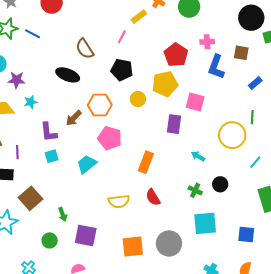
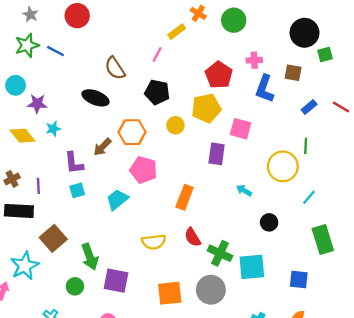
green cross: (195, 190) -> (220, 253), moved, size x1.5
green arrow: (63, 214) -> (90, 257), size x1.6

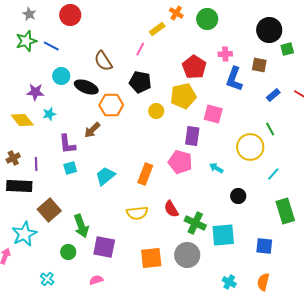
cyan circle: (16, 85) -> (61, 76), moved
orange hexagon: (132, 132) -> (111, 105), moved
green line: (306, 146) -> (270, 129), turned -32
pink pentagon: (143, 170) -> (180, 162), moved
orange rectangle: (185, 197) -> (145, 174), moved

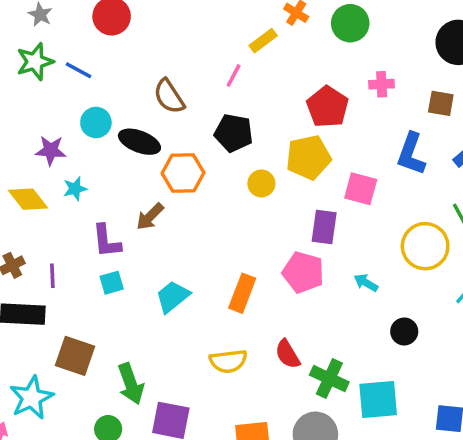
blue L-shape: (234, 79) -> (411, 154), moved
brown square: (49, 210) -> (75, 356), turned -30

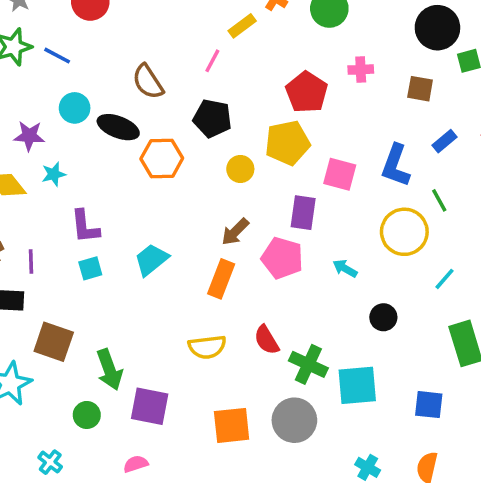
blue L-shape: (411, 154) -> (396, 166), moved
brown arrow: (150, 217) -> (235, 232), moved
cyan trapezoid: (173, 297) -> (151, 260), moved

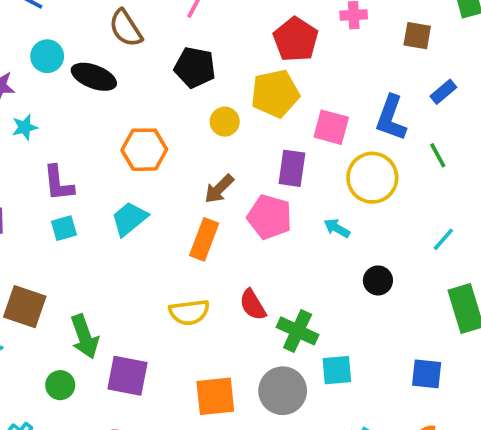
orange hexagon: (162, 159) -> (144, 150), moved
yellow circle: (404, 232) -> (372, 178), moved
cyan square: (357, 385) -> (337, 370), moved, size x0.7

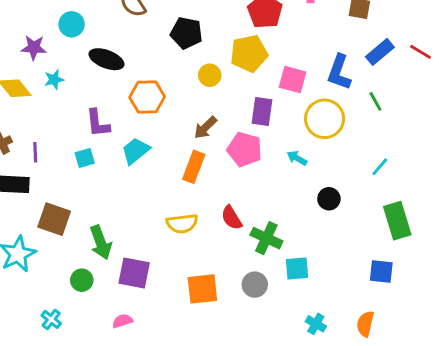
black ellipse: (94, 77) -> (106, 59), moved
blue rectangle: (443, 92) -> (380, 52), size x1.4
purple L-shape: (58, 183) -> (98, 123), moved
blue square: (427, 374) -> (381, 271), moved
gray circle: (283, 391) -> (255, 285), size x0.7

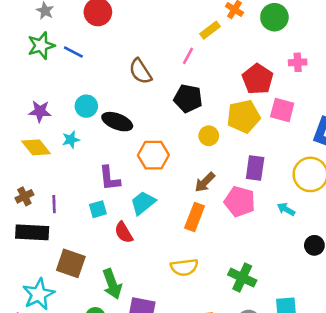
cyan circle: (72, 24) -> (86, 106), moved
purple star: (34, 48) -> (40, 111), moved
pink square: (293, 80) -> (282, 110), moved
red semicircle: (232, 218) -> (124, 232), moved
green cross: (266, 238) -> (242, 278), moved

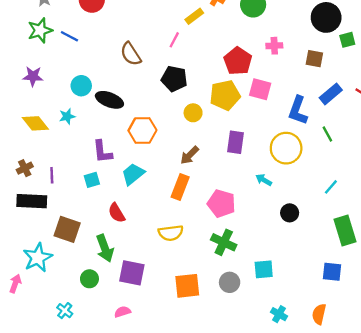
purple star: (40, 111) -> (33, 76), moved
pink pentagon: (240, 202) -> (221, 203), moved
red semicircle: (124, 232) -> (117, 213), moved

